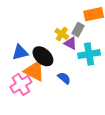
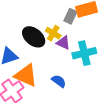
gray rectangle: (78, 30) -> (70, 16), moved
black ellipse: (43, 56) -> (34, 37), moved

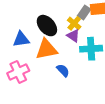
yellow cross: (53, 33) -> (74, 23), moved
orange triangle: (26, 75) -> (46, 49), moved, turned -45

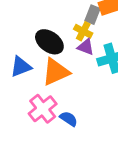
blue semicircle: (63, 70) -> (69, 119), moved
pink cross: (18, 72) -> (43, 109), moved

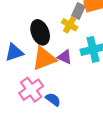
black ellipse: (49, 42) -> (40, 32), turned 30
purple triangle: (86, 47) -> (65, 57), moved

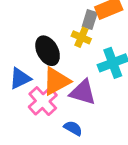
purple triangle: (65, 57) -> (83, 92), moved, size x1.5
pink cross: (31, 90) -> (43, 101), moved

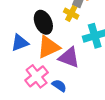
pink cross: (43, 101) -> (37, 76), moved

